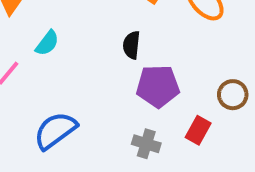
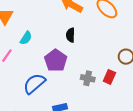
purple pentagon: (158, 86) -> (56, 60), moved, turned -30
gray cross: (146, 144) -> (88, 78), moved

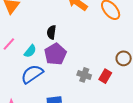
black semicircle: (70, 35) -> (51, 32), moved
cyan semicircle: (26, 38) -> (30, 51), moved

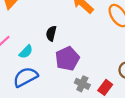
purple pentagon: (55, 54) -> (67, 59), moved

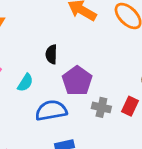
blue semicircle: (25, 77) -> (51, 110), moved, turned 30

